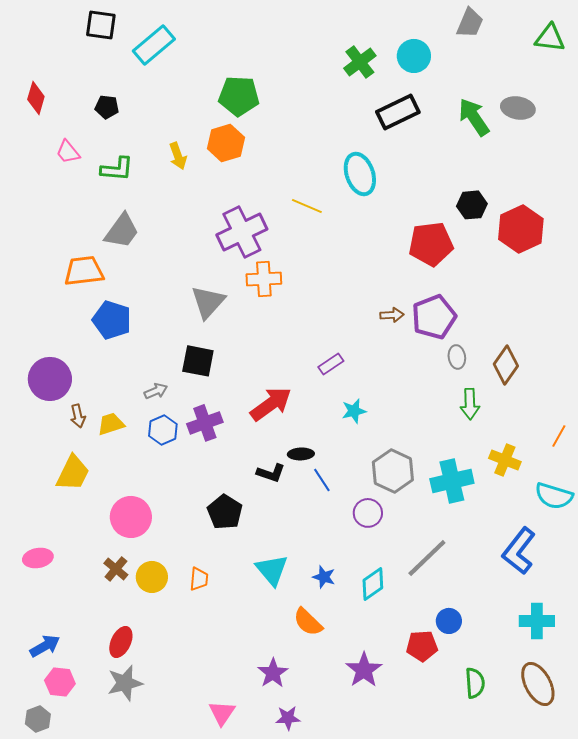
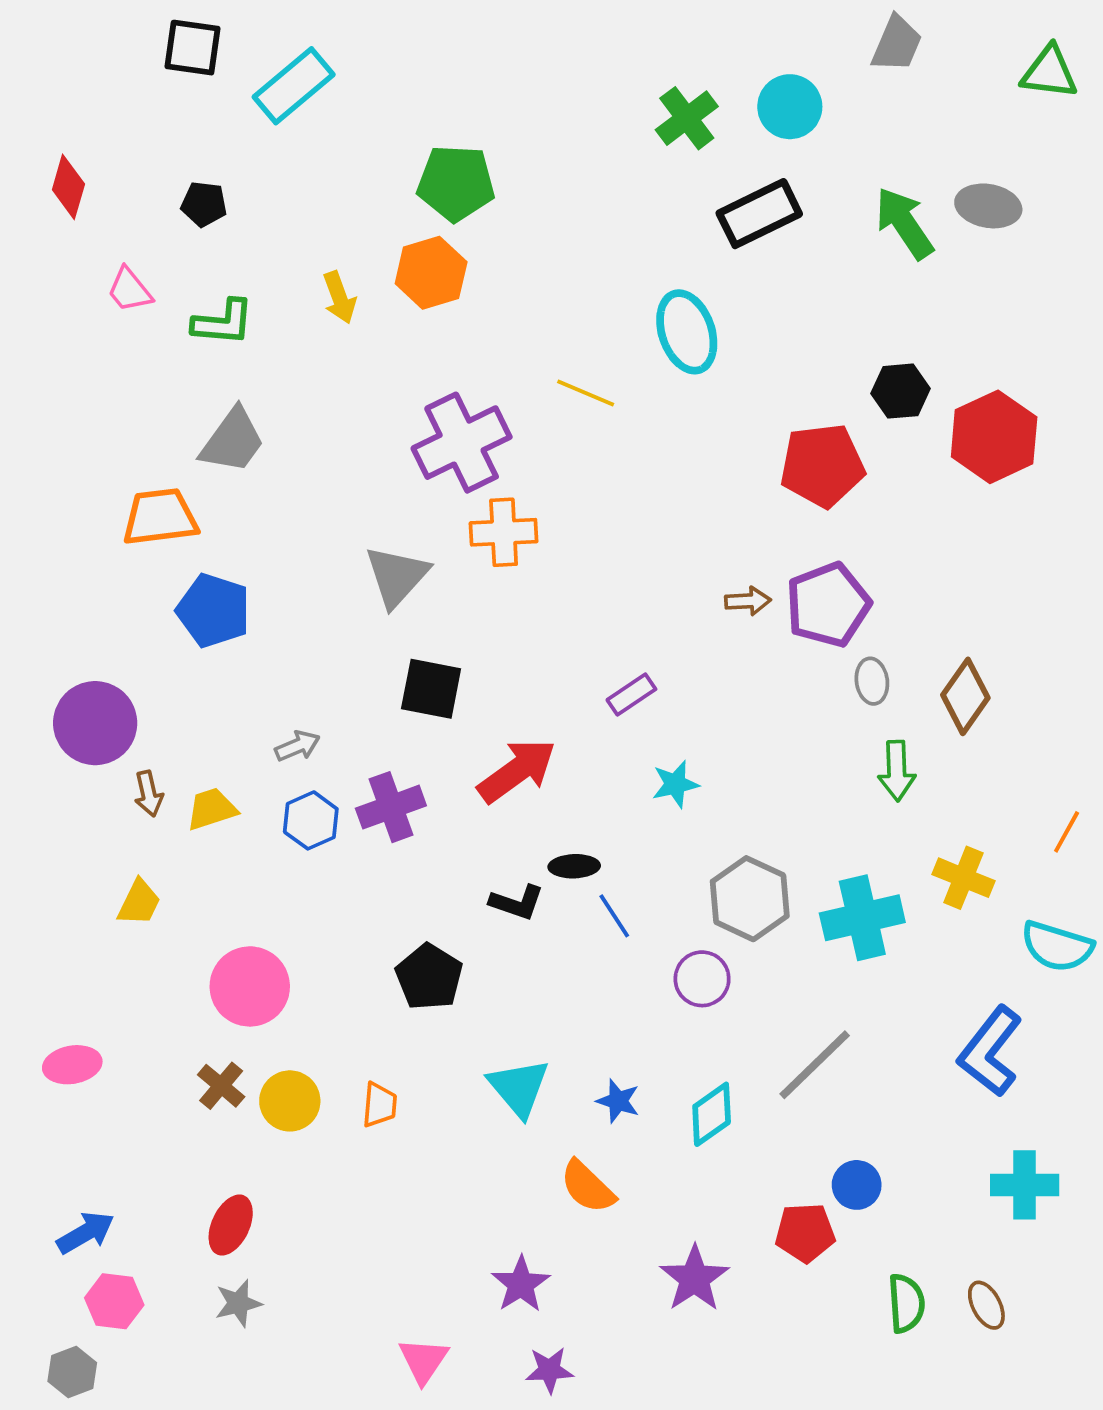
black square: (198, 361) -> (431, 689), moved
yellow trapezoid: (73, 473) -> (139, 903), size x0.7
gray star: (125, 683) -> (238, 1303), size x0.7
brown ellipse: (538, 684) -> (986, 1305), moved, size x0.6

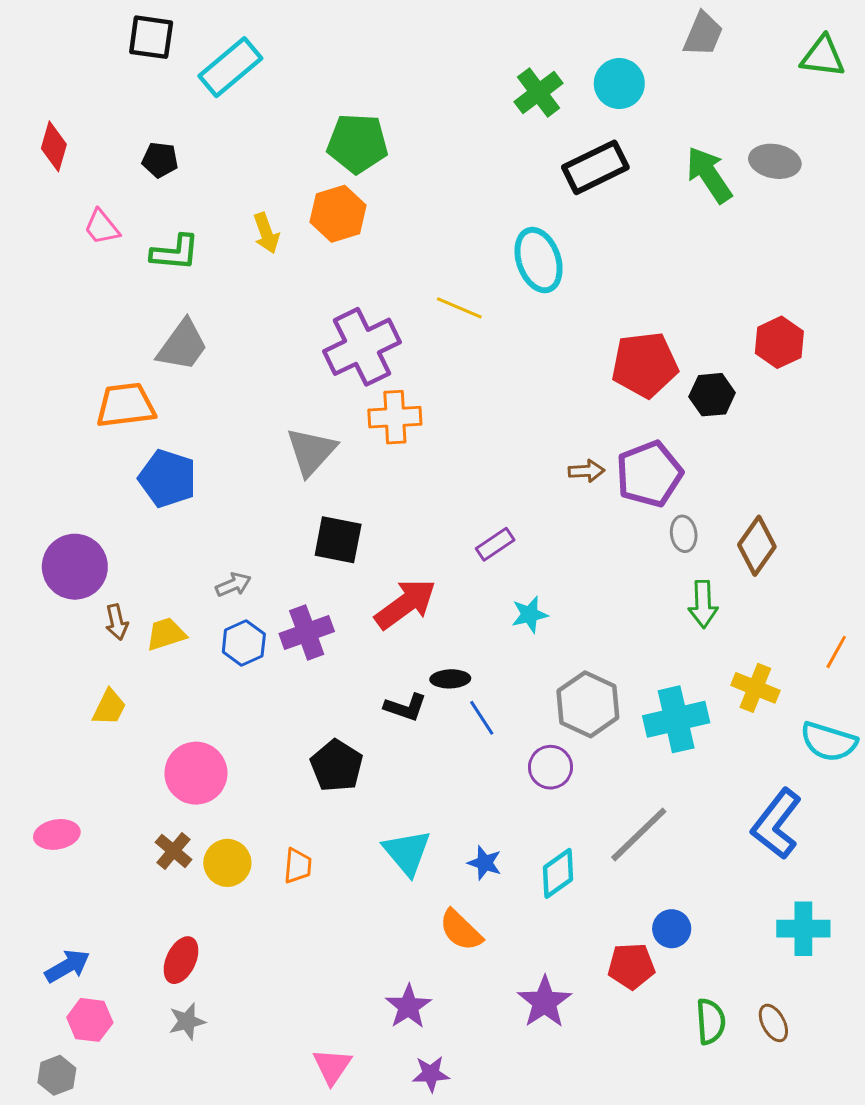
black hexagon: (901, 391) -> (712, 395), moved
red hexagon: (994, 437) -> (779, 342), size x0.7

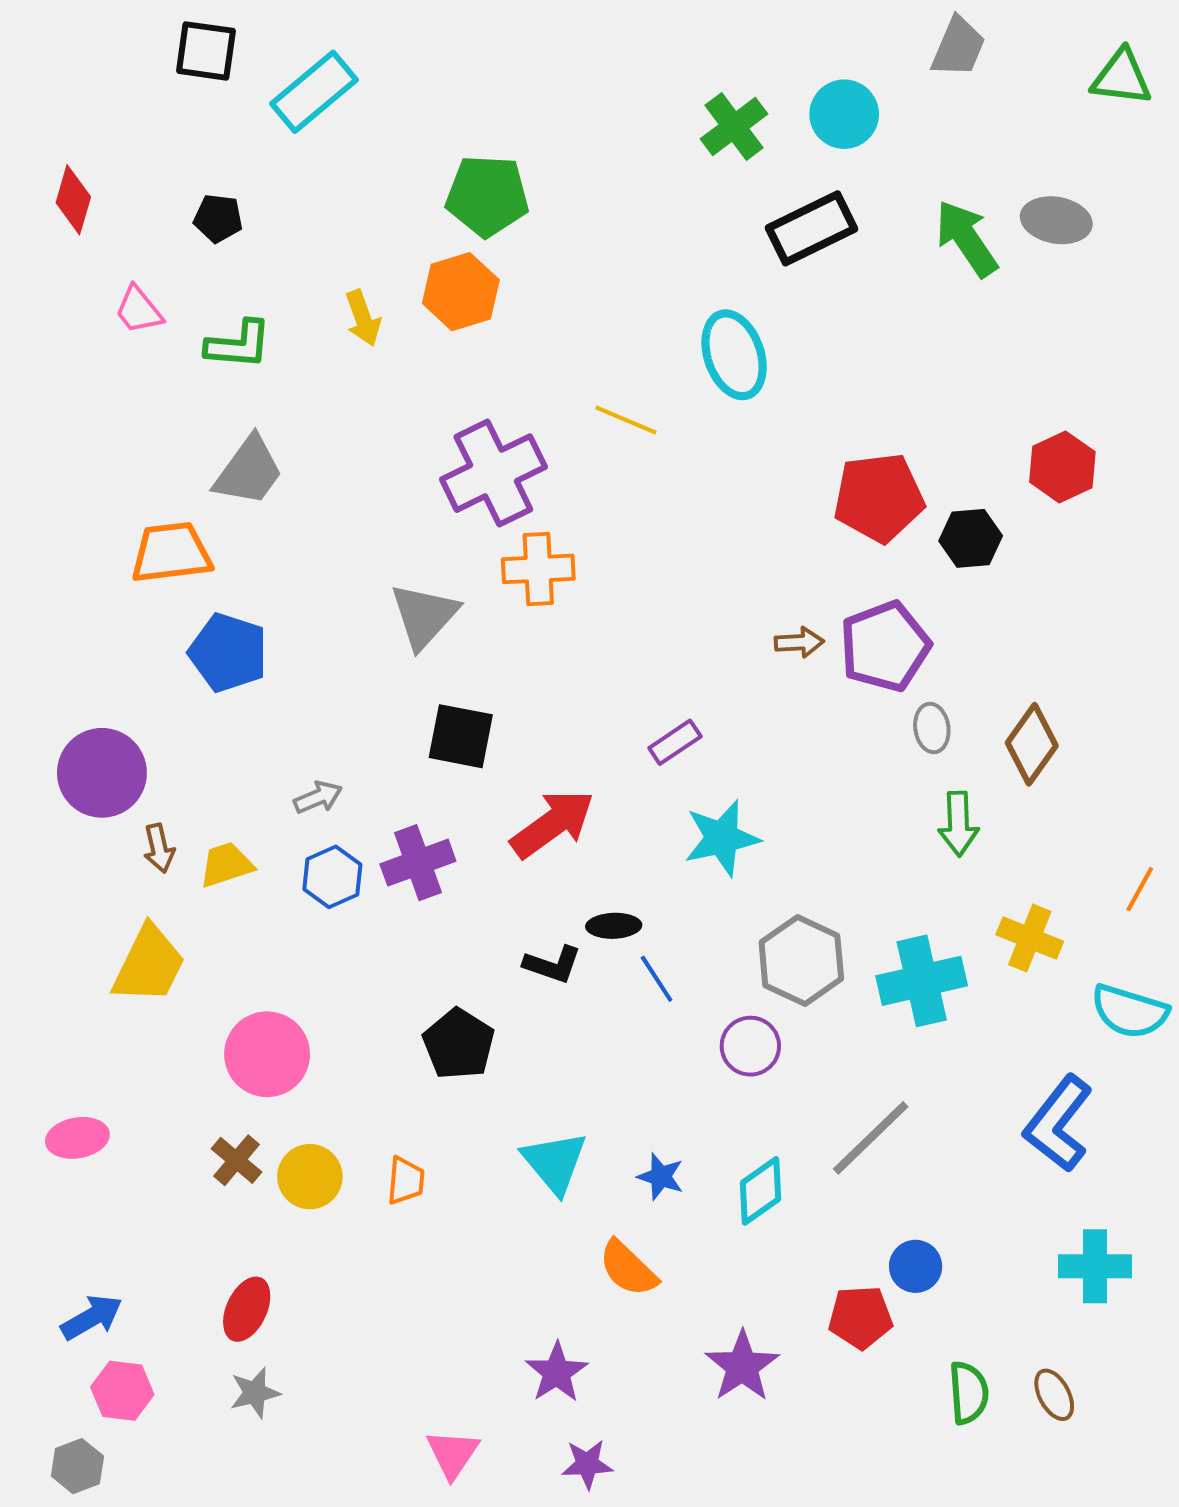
cyan star: (530, 615) -> (722, 838), size x1.5
yellow trapezoid: (109, 707) -> (149, 965), size x1.6

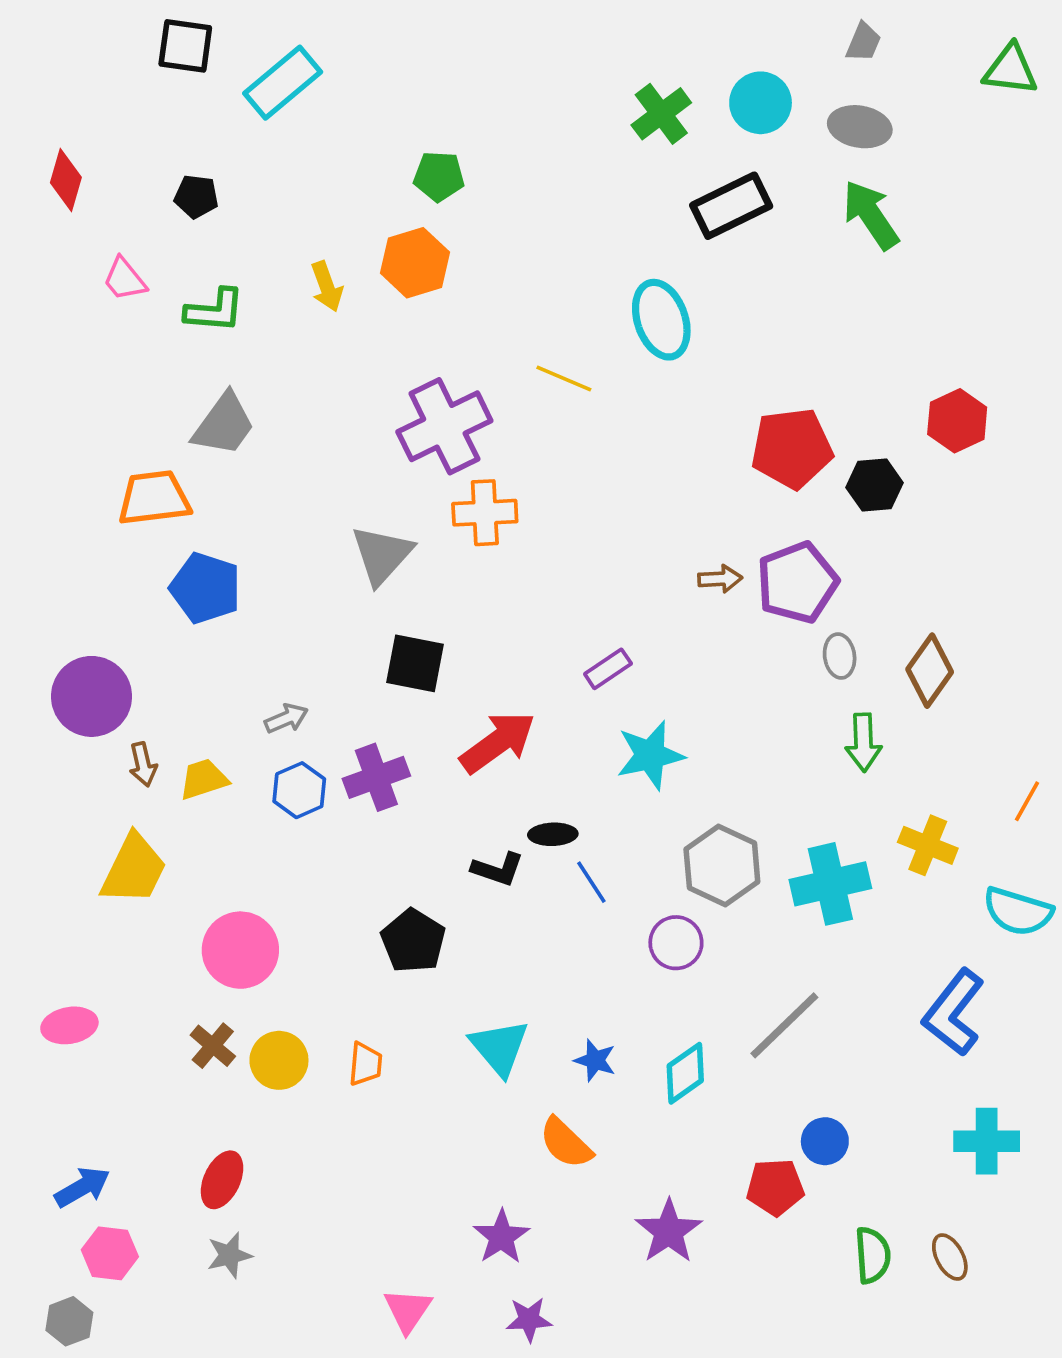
gray trapezoid: (958, 47) -> (863, 42), size x0.7
green pentagon: (487, 196) -> (439, 176), size x0.7
gray ellipse: (1056, 220) -> (860, 127), moved

